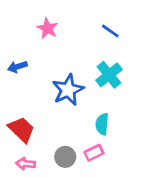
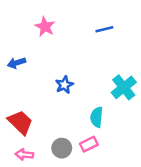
blue line: (110, 31) -> (104, 29), turned -48
cyan cross: (109, 75) -> (124, 87), moved
blue star: (68, 90) -> (64, 85), size x0.6

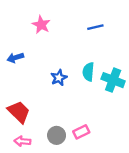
cyan cross: (124, 87) -> (113, 80), turned -30
cyan semicircle: (97, 117) -> (88, 72), moved

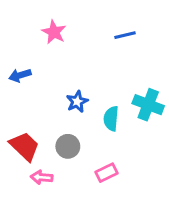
cyan semicircle: (88, 72) -> (111, 119), moved
gray circle: (57, 135) -> (68, 146), moved
pink arrow: (22, 141) -> (42, 177), moved

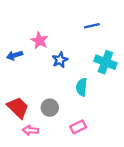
pink star: (54, 32) -> (40, 41), moved
blue star: (77, 102) -> (60, 60), moved
cyan cross: (148, 105) -> (105, 62), moved

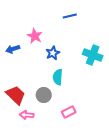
blue line: (92, 26) -> (70, 16), moved
cyan semicircle: (82, 87) -> (58, 77), moved

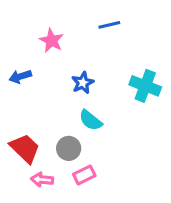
pink star: (35, 36) -> (51, 41), moved
cyan semicircle: (58, 77) -> (91, 120), turned -56
pink rectangle: (69, 112) -> (84, 175), moved

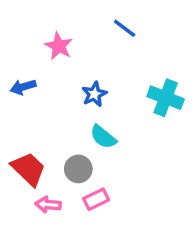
blue line: (109, 25) -> (125, 28), turned 50

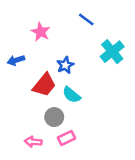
cyan cross: (166, 98) -> (112, 52), moved, turned 30
red trapezoid: (28, 169) -> (44, 85), moved, turned 85

